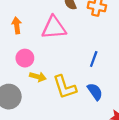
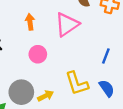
pink triangle: (54, 28) -> (67, 24), turned -30
yellow arrow: (38, 77) -> (46, 96), moved, turned -42

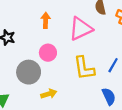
yellow L-shape: (77, 83) -> (84, 68), moved
gray circle: (21, 92) -> (29, 72), moved

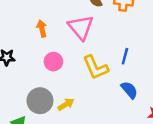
pink triangle: (81, 29) -> (81, 27), turned -30
gray circle: (29, 72) -> (40, 101), moved

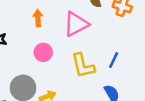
pink triangle: (81, 27) -> (76, 24), turned 32

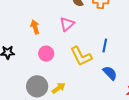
pink triangle: (76, 24) -> (67, 24), size x0.7

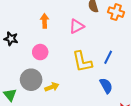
pink circle: (46, 54) -> (40, 52), moved

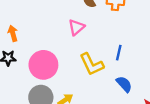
orange arrow: (45, 21) -> (13, 33), moved
pink circle: (40, 52) -> (43, 65), size x1.6

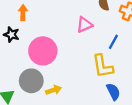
blue line: (119, 53) -> (113, 42), moved
yellow L-shape: (92, 64) -> (103, 66), moved

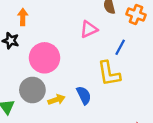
blue semicircle: (113, 92) -> (84, 95), moved

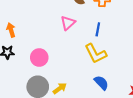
pink circle: (45, 58) -> (39, 58), size x0.7
blue semicircle: (84, 95) -> (101, 83), moved

